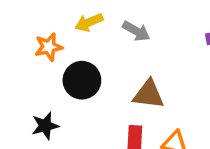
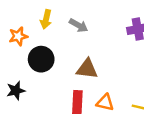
yellow arrow: (89, 22) -> (46, 19), turned -54

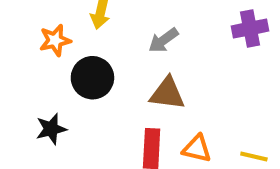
gray arrow: (79, 25) -> (163, 40), moved, turned 114

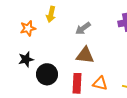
black circle: (92, 78) -> (47, 74), moved
black star: (51, 129) -> (26, 59), moved

